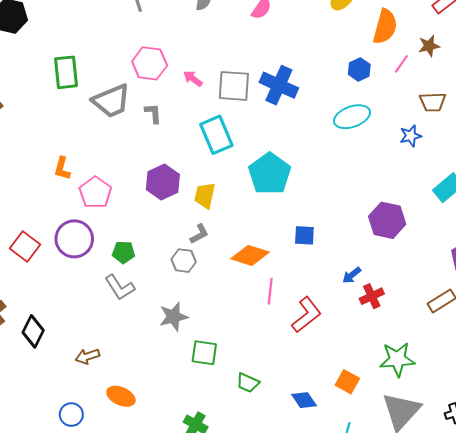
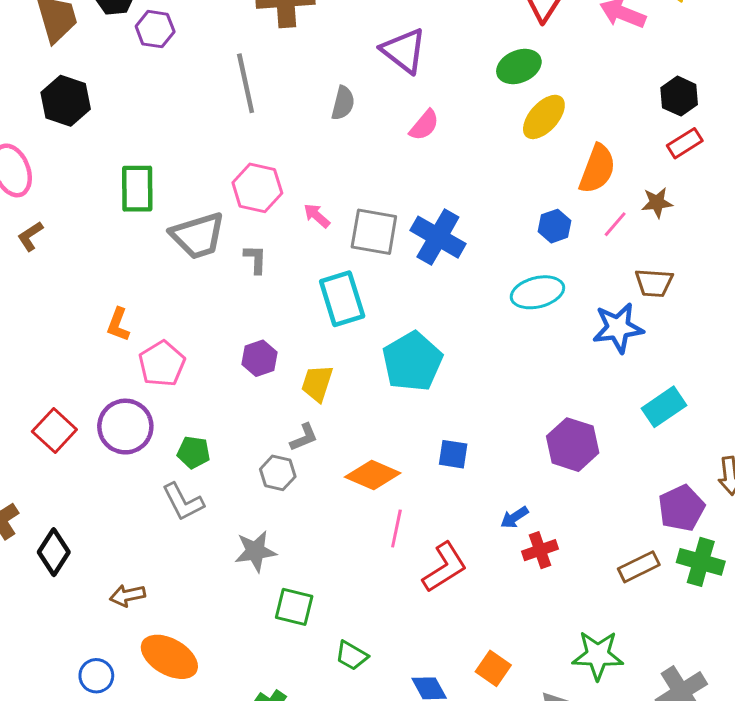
blue star: (411, 136) -> (618, 328), size x1.6
purple hexagon: (163, 182) -> (259, 358), size x0.7
green star: (397, 359) -> (598, 655), moved
orange ellipse: (121, 396) -> (169, 657), size x1.4

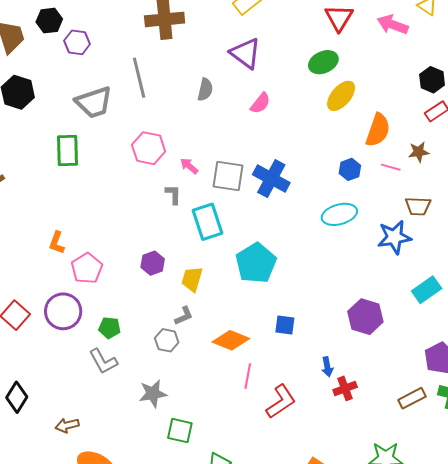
pink line: (615, 224) -> (391, 167), turned 66
gray trapezoid: (198, 236) -> (94, 102), moved
gray L-shape: (255, 259) -> (173, 194), moved
blue arrow: (514, 517) -> (327, 367), turned -66

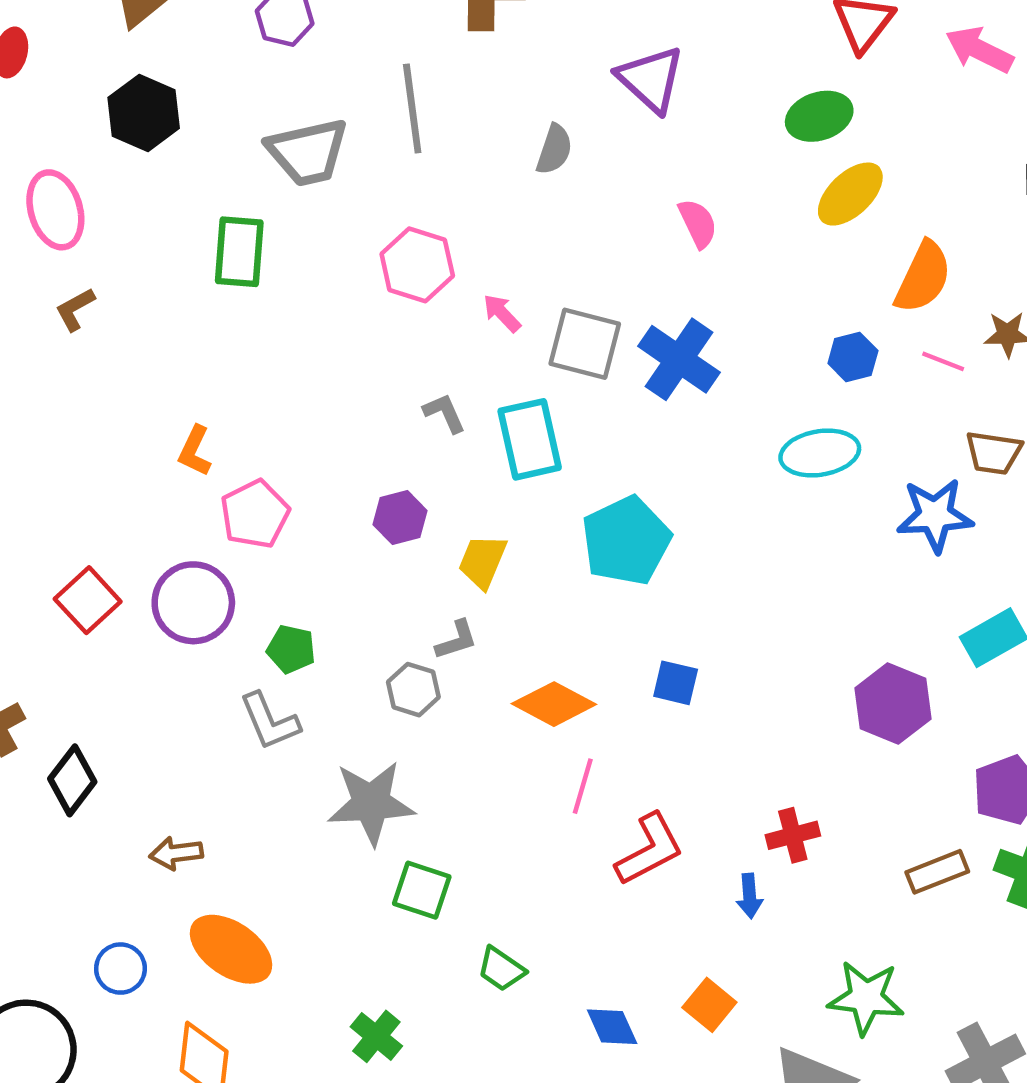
pink semicircle: (260, 103) -> (698, 223), moved, turned -70
gray L-shape: (173, 194) -> (444, 413), moved, turned -30
purple hexagon: (365, 317) -> (893, 703), moved
blue arrow: (327, 367) -> (750, 896), moved
gray star: (153, 394) -> (371, 803), size x1.4

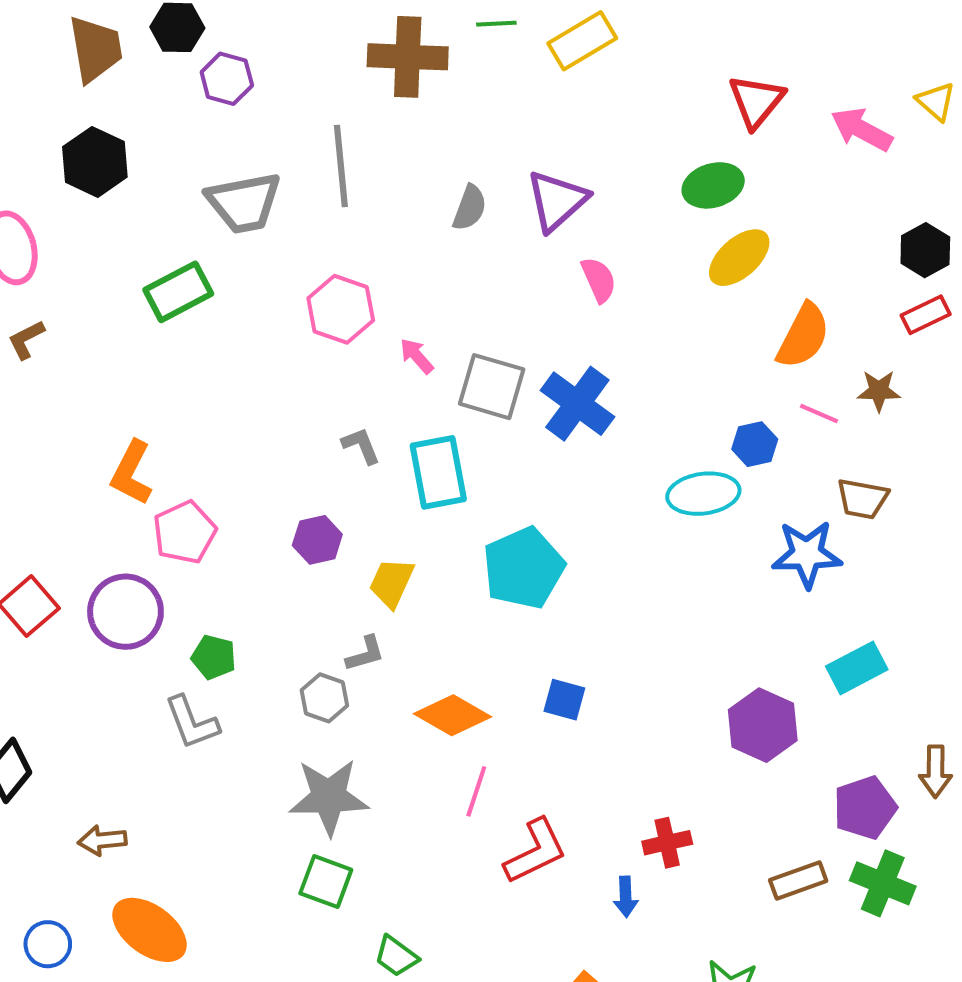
purple triangle: (651, 79) -> (557, 201), moved, turned 34
green rectangle: (239, 252) -> (178, 292), turned 56
blue hexagon: (853, 357) -> (755, 444), moved
orange L-shape: (195, 451) -> (131, 473), size x1.4
gray star: (371, 803) -> (329, 797), moved

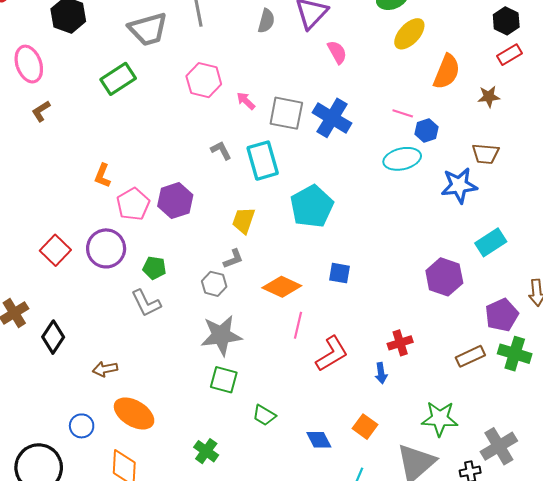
pink line: (819, 414) -> (403, 113), moved
orange L-shape: (131, 473) -> (102, 176), size x0.7
purple hexagon: (317, 540) -> (175, 201), moved, size x1.4

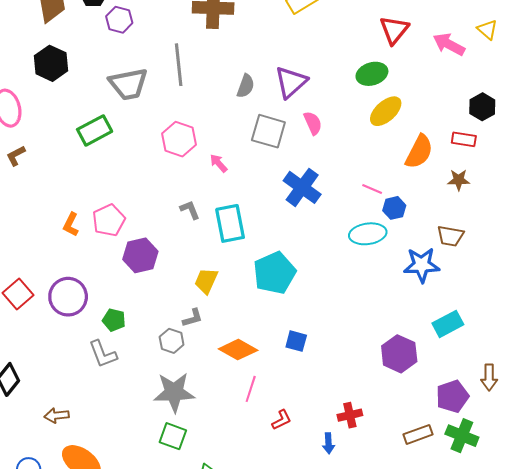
red rectangle: (510, 55) -> (464, 139), moved, turned 35
gray square: (286, 113) -> (268, 131), moved
pink pentagon: (133, 204) -> (109, 220), moved
red L-shape: (332, 354) -> (282, 420), size x0.6

